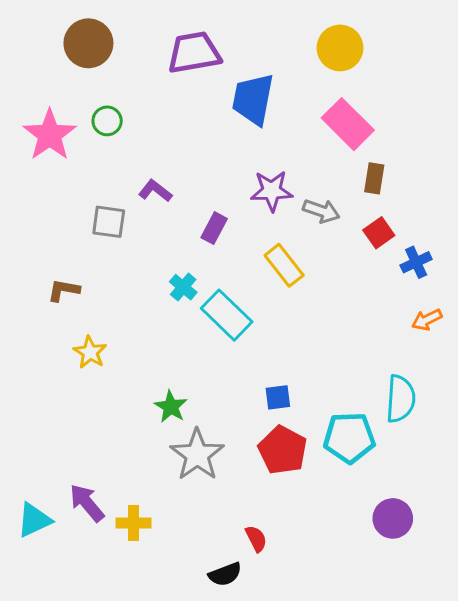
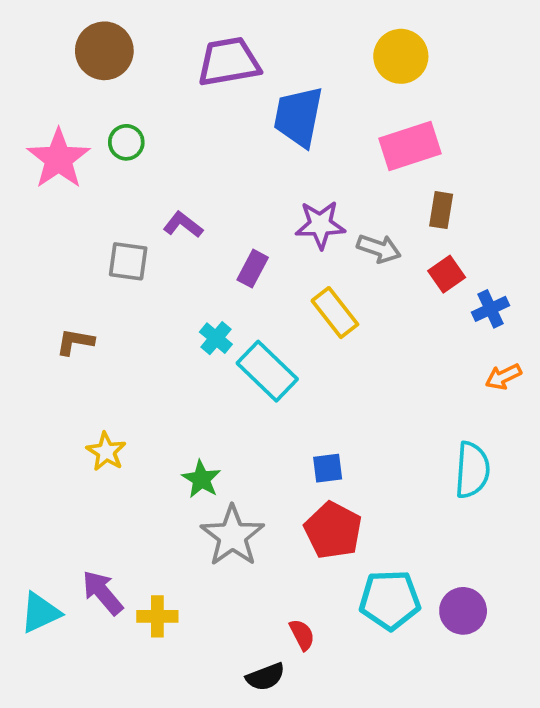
pink rectangle: (348, 124) -> (410, 146), turned -63
yellow star: (90, 352) -> (106, 452), moved
cyan pentagon: (349, 438) -> (390, 600), moved

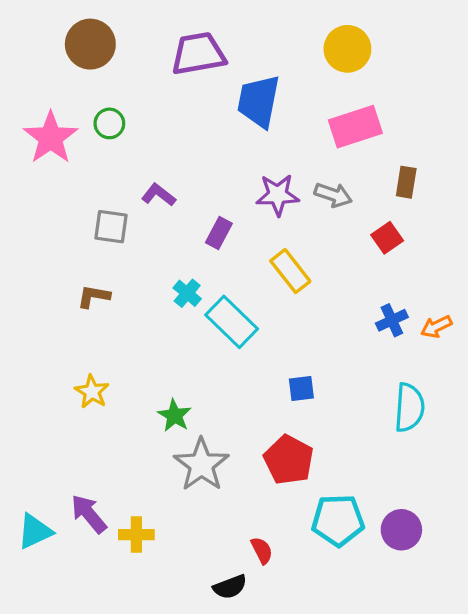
brown rectangle: (441, 210) -> (406, 182), moved
gray arrow: (379, 248) -> (333, 195), moved
blue cross: (491, 309) -> (392, 320), moved
brown L-shape: (75, 342) -> (94, 296), moved
blue square: (328, 468) -> (301, 388), moved

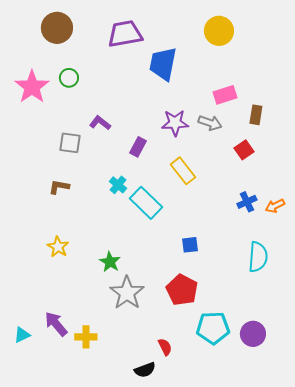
pink rectangle: (355, 127) -> (225, 95), moved, size x0.7
cyan triangle: (35, 531) -> (22, 335), size x0.7

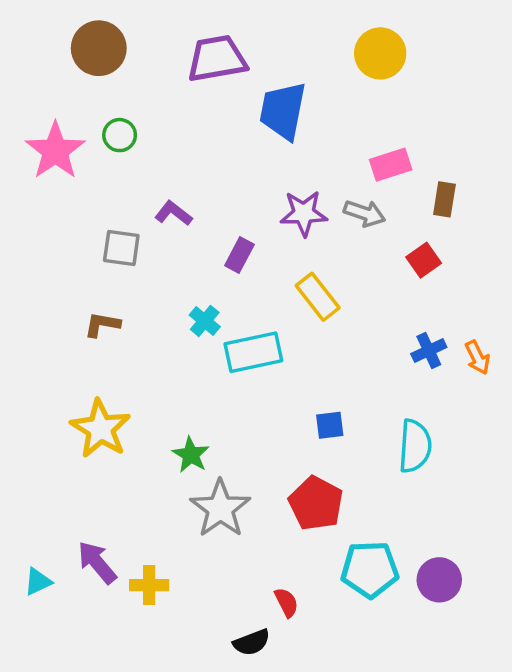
cyan rectangle: (146, 203) -> (253, 352), turned -56
orange arrow: (275, 206) -> (477, 357), turned -90
yellow star: (58, 247) -> (100, 429), size x1.6
cyan semicircle: (258, 257) -> (415, 446), moved

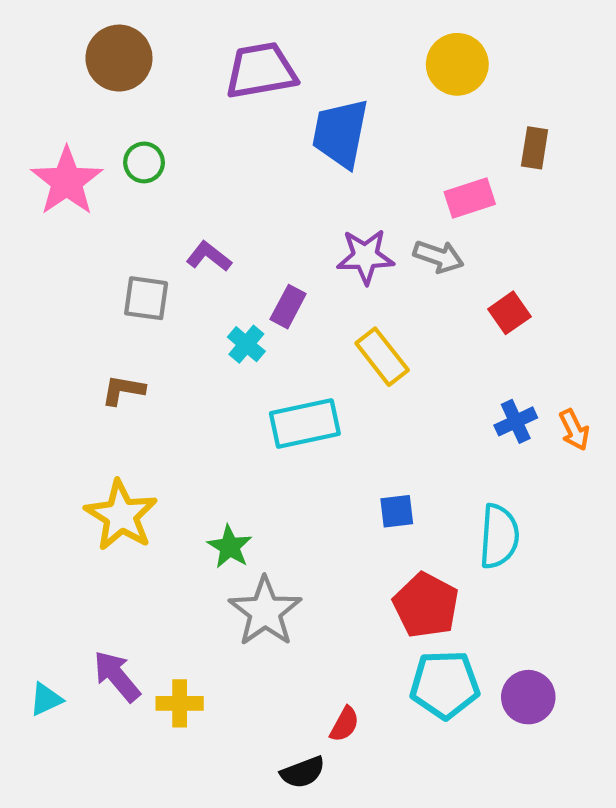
brown rectangle: (444, 199) -> (535, 148), moved
cyan cross: (205, 321) -> (246, 344), moved
red pentagon: (316, 503) -> (426, 605), moved
red semicircle: (286, 602) -> (345, 724), turned 56

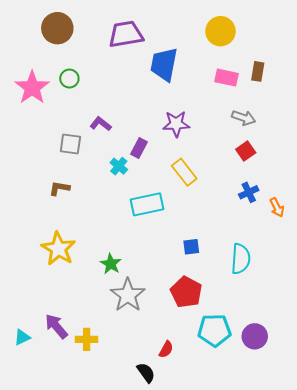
pink rectangle: (470, 198) -> (227, 78), moved, turned 30
gray arrow: (438, 256) -> (244, 118), moved
blue cross: (516, 421) -> (249, 192), moved
red pentagon: (426, 605) -> (186, 292), moved
black semicircle: (303, 772) -> (146, 373), turned -105

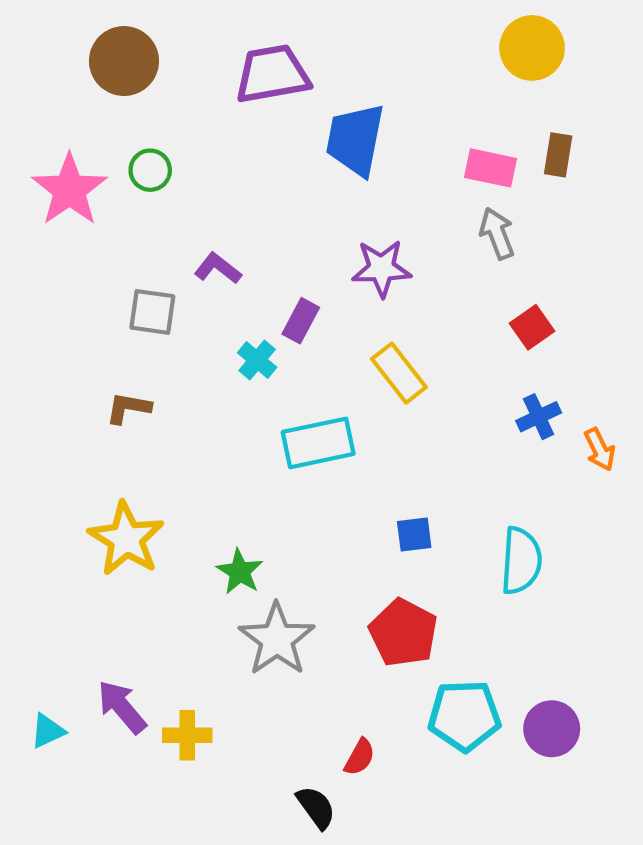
yellow circle: (220, 31) -> (532, 48), moved
gray arrow: (244, 118) -> (497, 233), moved, turned -130

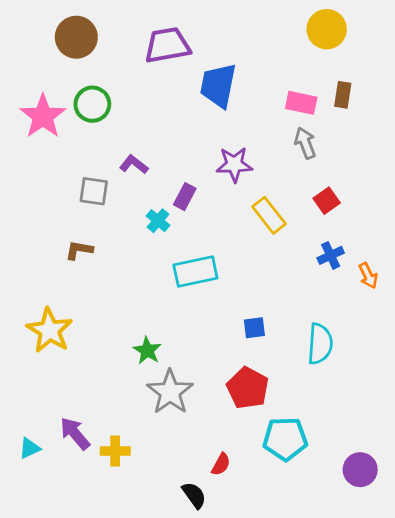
green circle: (150, 170) -> (92, 104), size x1.4
yellow rectangle: (399, 373) -> (269, 215), moved
yellow star: (126, 539) -> (50, 330), moved
purple circle: (552, 729) -> (360, 470), moved

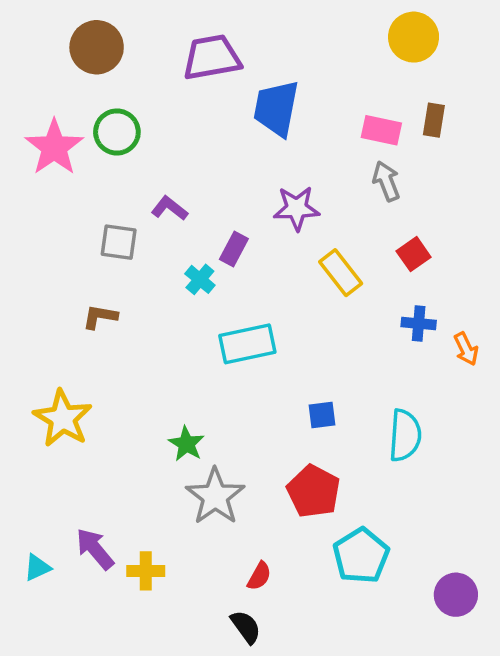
blue cross: (331, 255) -> (419, 324), turned 30
cyan pentagon: (285, 439) -> (361, 556), turned -30
red semicircle: (221, 464) -> (259, 576), moved

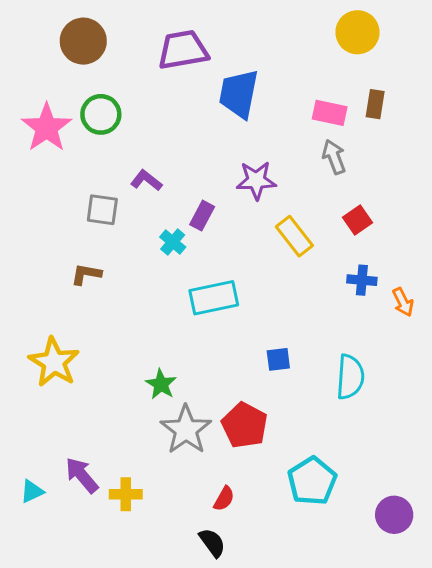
red pentagon: (314, 491) -> (245, 425), moved

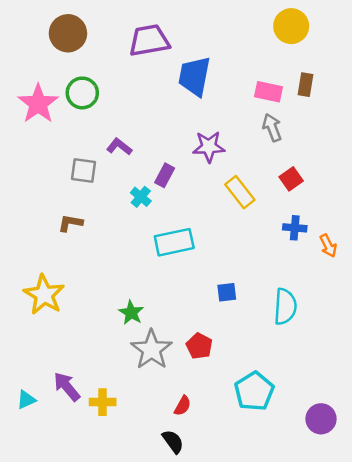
red pentagon: (245, 425) -> (199, 346), size x0.7

